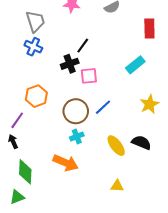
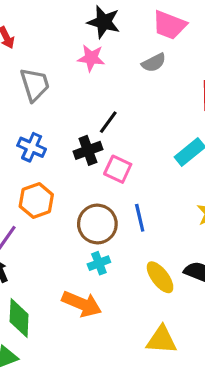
blue cross: (33, 47) -> (32, 147), moved
pink square: (89, 76) -> (118, 169), turned 30
blue line: (103, 107) -> (140, 218), turned -60
yellow triangle: (117, 186) -> (162, 340), size x1.5

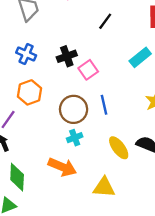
black line: (108, 122) -> (105, 21), moved
pink square: (118, 169) -> (88, 70), turned 30
yellow triangle: (162, 340) -> (104, 187), moved

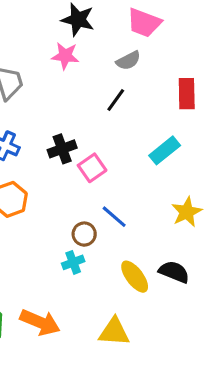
blue line: (104, 105) -> (114, 217), turned -36
brown circle: (74, 109) -> (84, 234), moved, size x0.6
orange arrow: (62, 167) -> (40, 322), moved

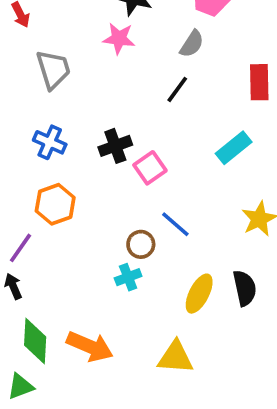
gray semicircle: (128, 61) -> (192, 44), turned -30
black semicircle: (174, 272) -> (245, 288), turned 56
yellow ellipse: (135, 277) -> (199, 294), turned 64

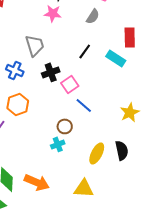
gray trapezoid: (53, 69) -> (35, 45), moved
black line: (177, 89) -> (85, 51), moved
cyan rectangle: (234, 148) -> (116, 58), moved, turned 72
blue line: (175, 224) -> (84, 105), moved

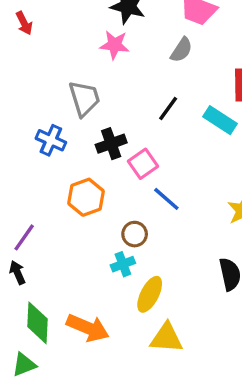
orange hexagon: (18, 104) -> (86, 197), moved
yellow ellipse: (97, 153) -> (150, 294), moved

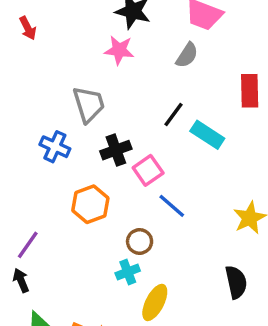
cyan rectangle: (220, 120) -> (207, 135), moved

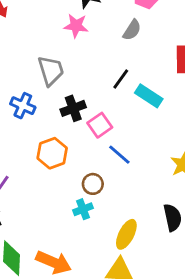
yellow ellipse: (155, 302) -> (126, 234), moved

